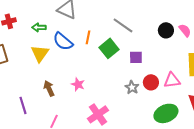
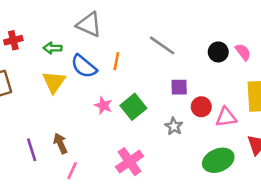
green square: (109, 48) -> (133, 107), moved
red circle: (151, 82) -> (201, 107), moved
pink star: (78, 84) -> (103, 105), moved
brown arrow: (49, 88) -> (60, 143), moved

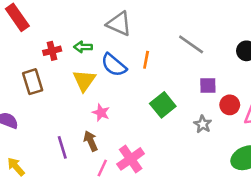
red cross: (13, 40) -> (52, 51), moved
pink star: (103, 105) -> (101, 113), moved
pink cross: (129, 162) -> (131, 159), moved

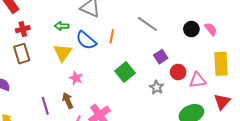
red cross: (52, 51) -> (23, 29), moved
purple square: (208, 86) -> (161, 57), turned -32

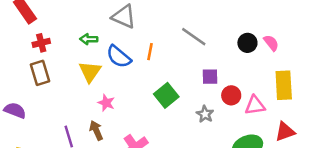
purple square: (161, 57) -> (210, 77), turned 32
red triangle: (222, 102) -> (285, 132), turned 30

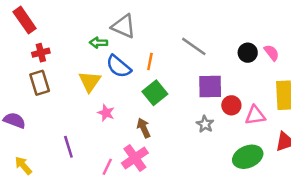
green arrow: (89, 39) -> (99, 43), moved
purple square: (210, 77) -> (210, 87), size x1.5
green square: (166, 95) -> (155, 93), moved
brown arrow: (96, 130) -> (144, 128), moved

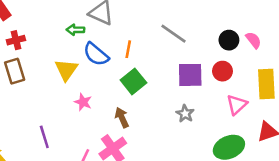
red circle: (231, 105) -> (222, 71), moved
pink triangle: (255, 115) -> (237, 105), turned -35

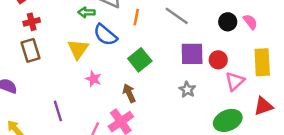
orange line: (128, 49) -> (136, 17), moved
red circle: (222, 71) -> (218, 60), moved

